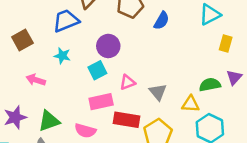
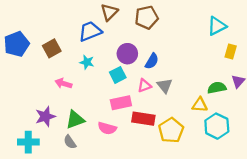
blue semicircle: (161, 21) -> (152, 61), moved
gray triangle: (158, 92) -> (165, 86), moved

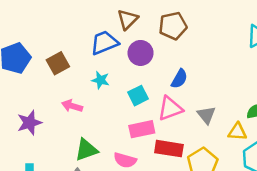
purple circle: (127, 54) -> (141, 53), moved
pink triangle: (144, 86) -> (170, 109), size x1.5
gray triangle: (165, 86) -> (206, 115), moved
purple star: (45, 116) -> (29, 123), moved

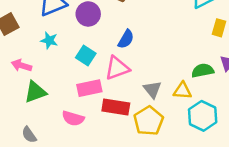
cyan square: (138, 96) -> (86, 55), turned -30
gray triangle: (206, 115) -> (152, 89), moved
green triangle: (86, 150) -> (35, 92), moved

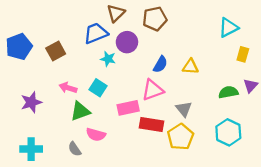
cyan star: (49, 40) -> (108, 59), moved
cyan square: (86, 55) -> (98, 88), moved
yellow triangle: (183, 91) -> (190, 67), moved
pink semicircle: (73, 118) -> (96, 135), moved

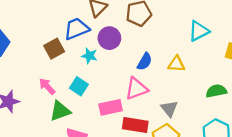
cyan triangle: (228, 28) -> (199, 31), moved
brown square: (56, 51) -> (54, 49), moved
pink arrow: (68, 88) -> (47, 86), turned 30

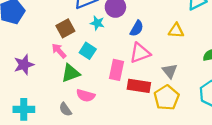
brown square: (54, 49) -> (65, 28), moved
blue semicircle: (145, 62) -> (137, 28), moved
pink rectangle: (111, 107) -> (116, 70), turned -66

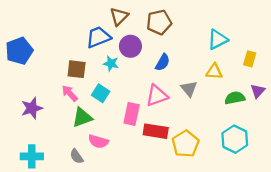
brown square: (65, 28) -> (77, 69), turned 36
blue semicircle: (137, 28) -> (163, 62), moved
yellow triangle: (176, 31) -> (214, 72), moved
gray triangle: (170, 71) -> (189, 89), moved

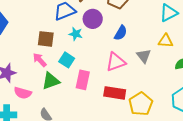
pink rectangle: (132, 114) -> (83, 80), moved
pink semicircle: (98, 141) -> (23, 93), moved

